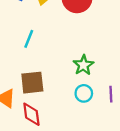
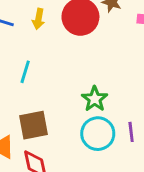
cyan circle: (84, 93) -> (98, 134), size x1.5

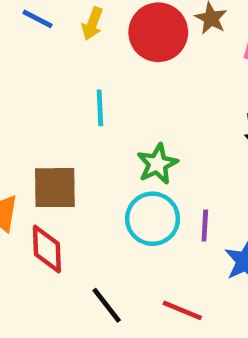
cyan line: (25, 72) -> (100, 108), moved, turned -30

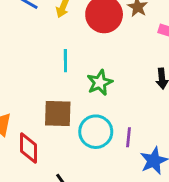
green star: (157, 164) -> (100, 83), moved
brown square: (55, 188) -> (58, 113), moved

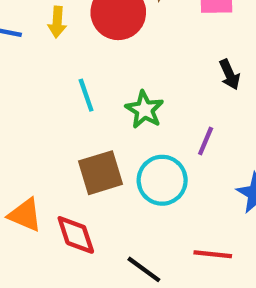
purple line: (128, 137) -> (206, 141), moved, turned 36

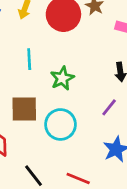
purple line: (206, 141) -> (109, 107), moved

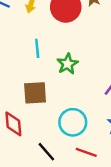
cyan circle: (60, 124) -> (73, 122), moved

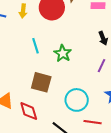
brown square: (35, 93) -> (41, 82), turned 30

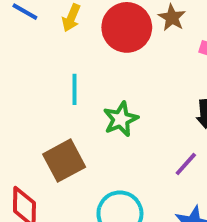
brown square: (41, 82) -> (64, 161), turned 30

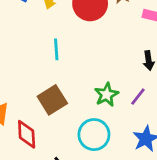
green star: (121, 119) -> (106, 95), moved

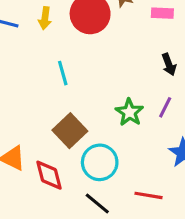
cyan circle: (94, 135) -> (100, 162), moved

